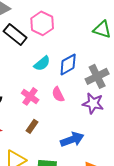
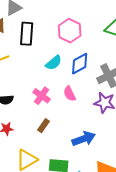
pink hexagon: (42, 23) -> (70, 31), moved
black rectangle: (15, 34) -> (27, 34), turned 55

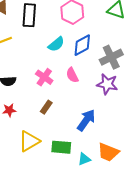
blue arrow: (84, 139) -> (86, 120), turned -35

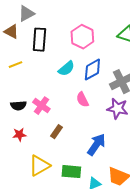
pink cross: (44, 77) -> (41, 106), moved

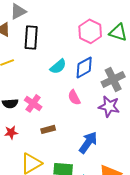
pink hexagon: (82, 37) -> (90, 31), moved
brown rectangle: (56, 132) -> (48, 129), turned 40

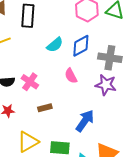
gray cross: (113, 79) -> (110, 58), turned 35

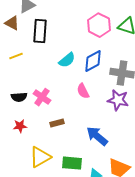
blue arrow: (85, 121) -> (97, 136), turned -85

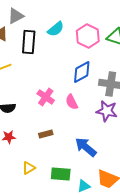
cyan semicircle: (67, 60) -> (56, 29), moved
pink cross: (42, 97) -> (46, 97), moved
yellow triangle: (40, 157) -> (29, 168), size x0.6

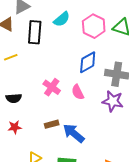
blue arrow: (86, 147) -> (74, 133), moved

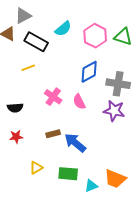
black rectangle: (35, 32) -> (36, 42), turned -65
yellow line: (11, 57) -> (28, 68), moved

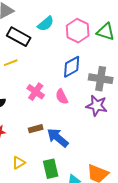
green rectangle: (68, 174) -> (51, 169), turned 72

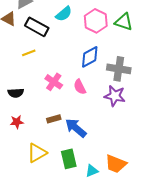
yellow triangle: (19, 163) -> (37, 153), size x1.5

